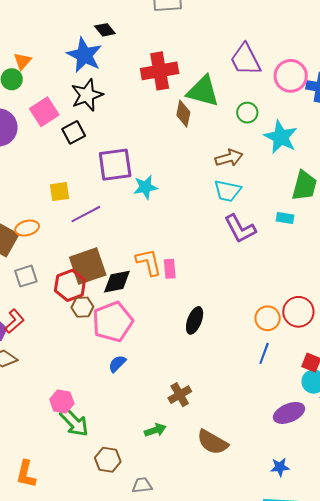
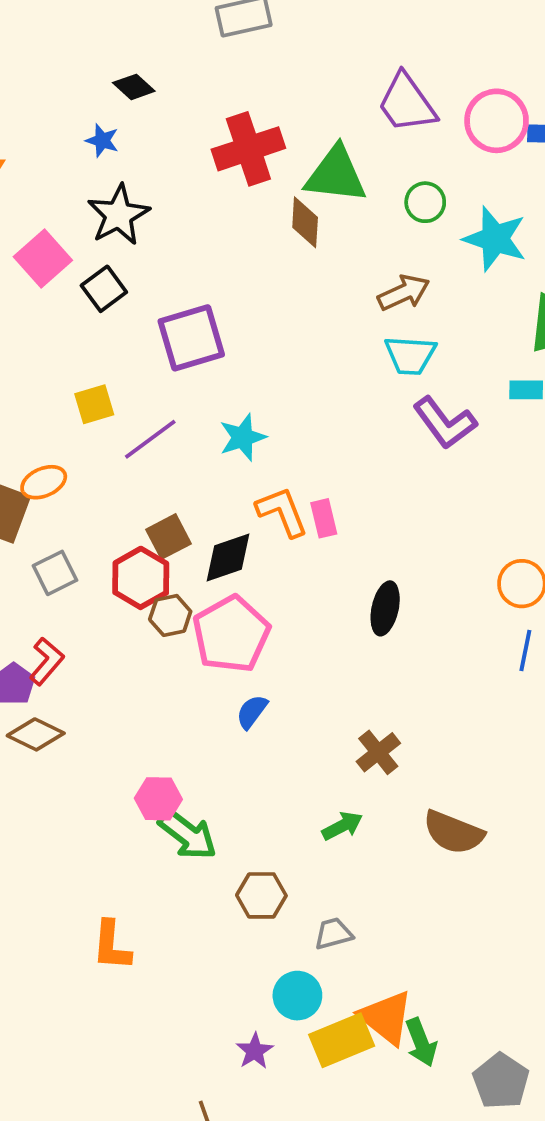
blue star: (84, 55) -> (102, 140), size x0.5
cyan star: (145, 187) -> (243, 437), moved
brown square: (88, 266) -> (169, 537), size x0.6

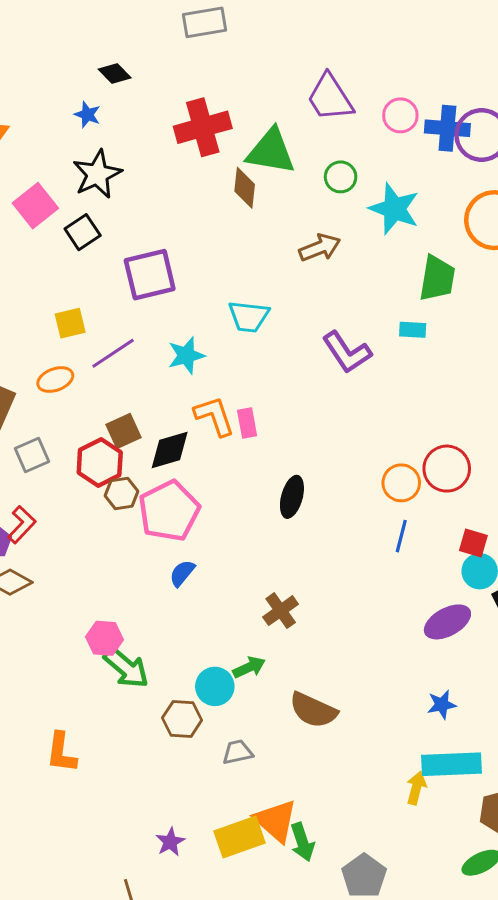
pink circle: (497, 121) -> (400, 115), size x0.7
cyan trapezoid: (410, 355) -> (249, 316), moved
orange ellipse: (44, 482) -> (55, 380), moved
brown semicircle: (453, 832) -> (313, 710), moved
cyan circle: (297, 996) -> (215, 686), moved

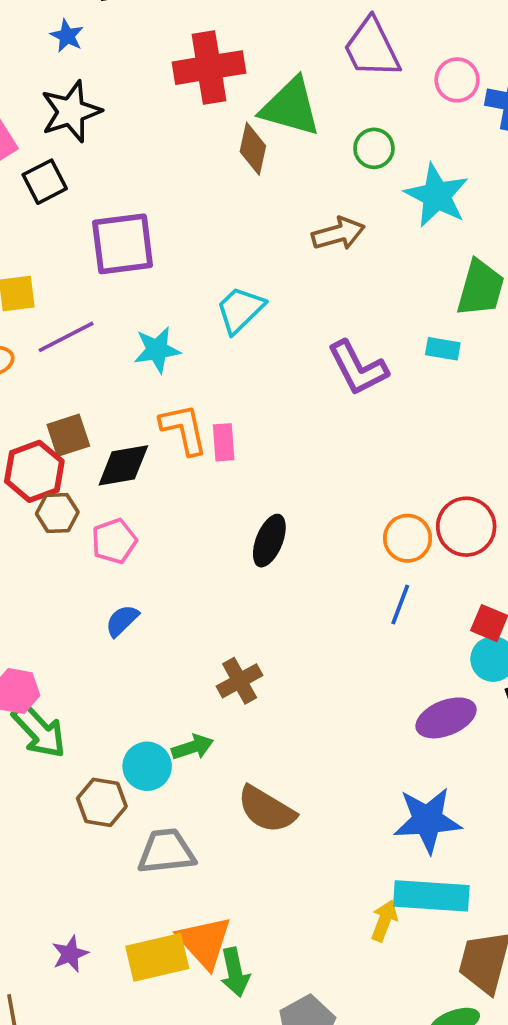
cyan trapezoid: (249, 316) -> (240, 310), turned 123
pink pentagon: (169, 511) -> (114, 541), size x0.6
blue star: (442, 705) -> (427, 820), size x1.8
gray trapezoid: (237, 752) -> (166, 851), size x1.5

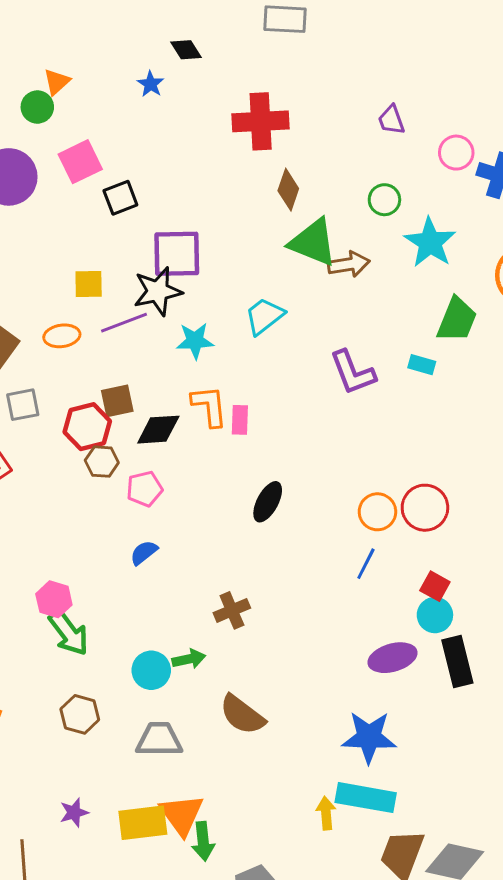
purple trapezoid: (372, 48) -> (391, 120), size x0.6
green triangle: (291, 107) -> (313, 242), moved
black star: (71, 112) -> (158, 291), moved
brown hexagon: (102, 802) -> (80, 714), moved
yellow arrow: (384, 921) -> (326, 813), turned -32

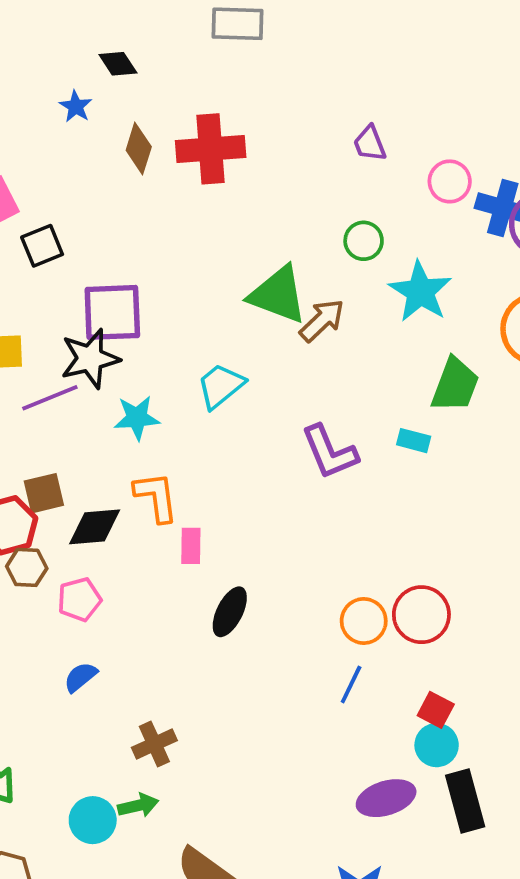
brown diamond: (288, 190) -> (139, 149), moved
brown arrow: (349, 264) -> (322, 320), turned -33
pink rectangle: (240, 420) -> (191, 546), moved
brown cross: (232, 610) -> (154, 744), moved

